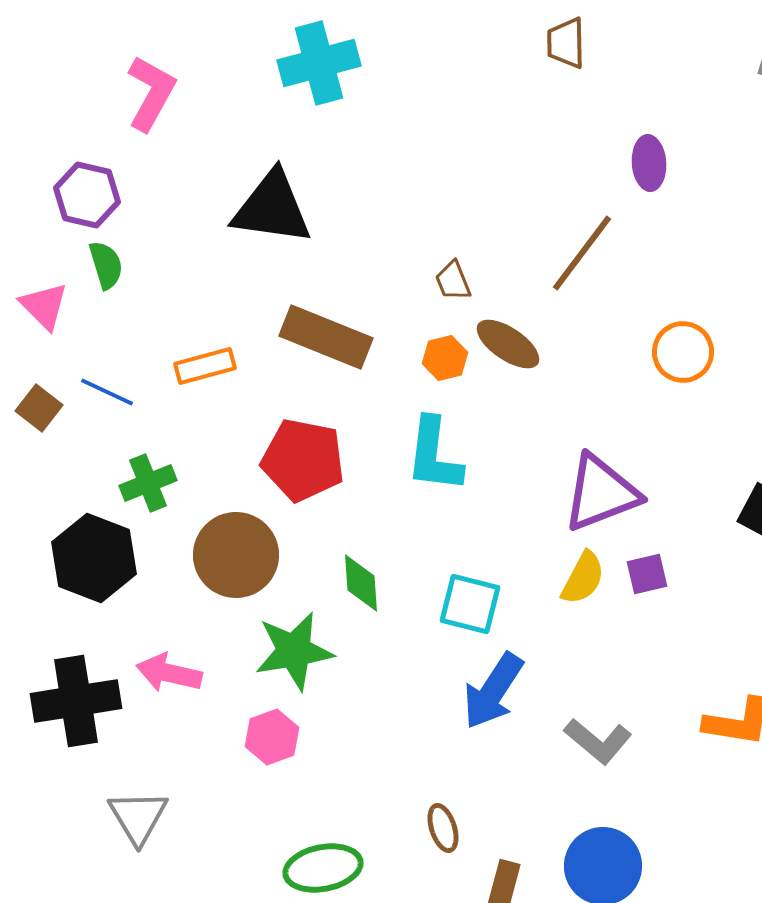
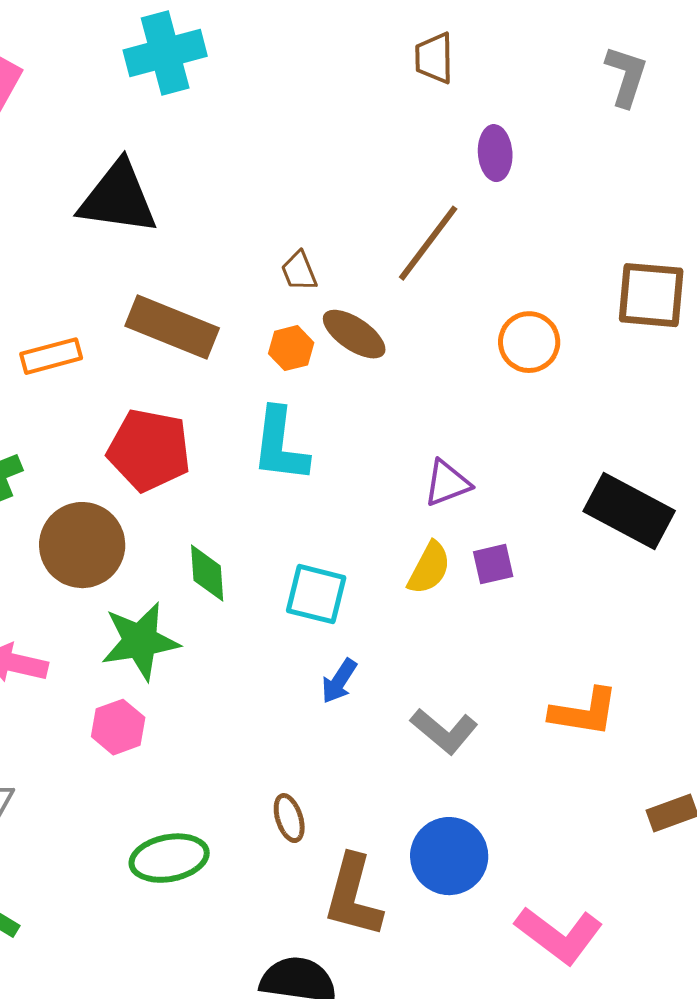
brown trapezoid: (566, 43) -> (434, 58), moved
purple triangle: (601, 493) -> (447, 483), size x0.6
blue arrow: (493, 691) -> (339, 681), size x0.6

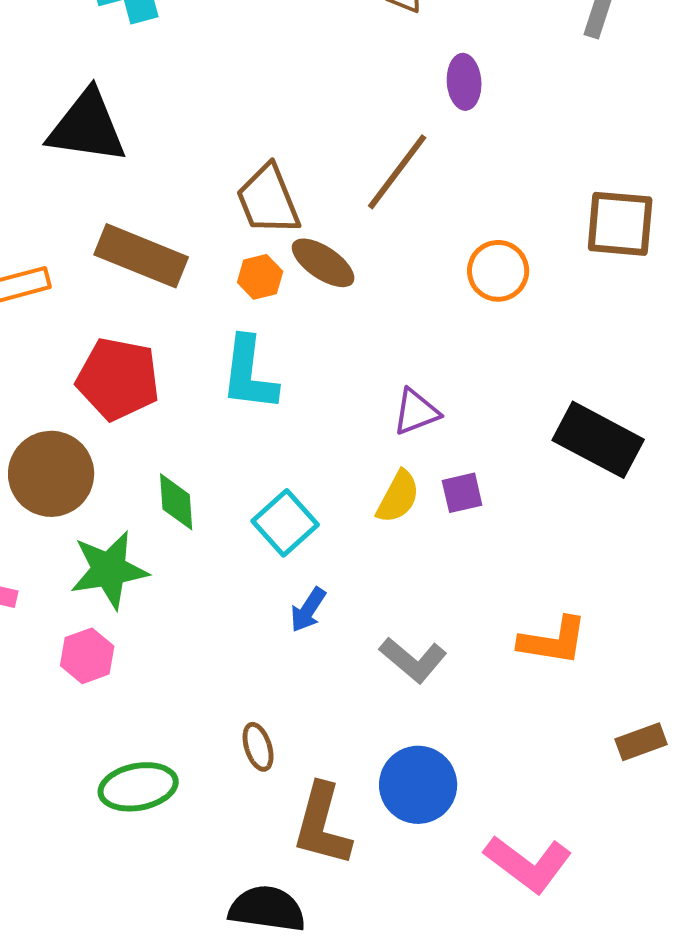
brown trapezoid: (299, 271) -> (268, 200), size x1.8
cyan square: (316, 594) -> (285, 523), turned 34

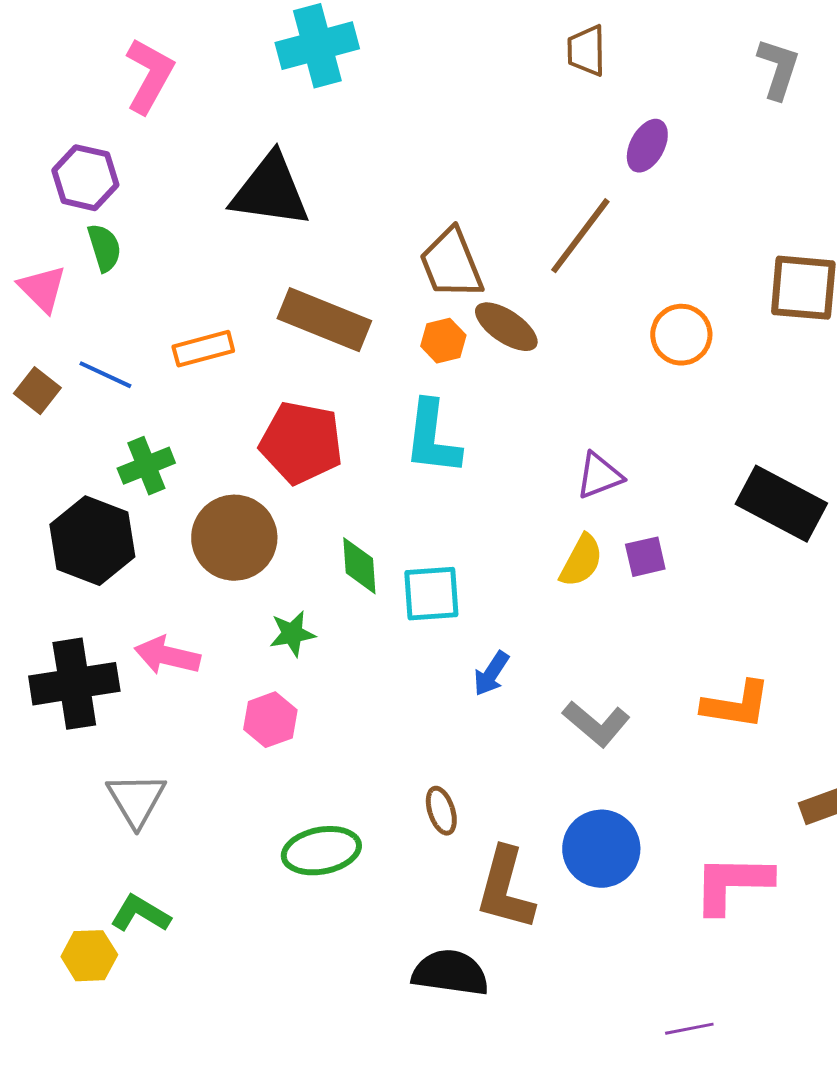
purple ellipse: (464, 82) -> (647, 146), turned 32
cyan square: (285, 523) -> (431, 594), moved, turned 38
green star: (109, 570) -> (292, 634), size x0.6
pink L-shape: (528, 864) -> (732, 884), moved, turned 144

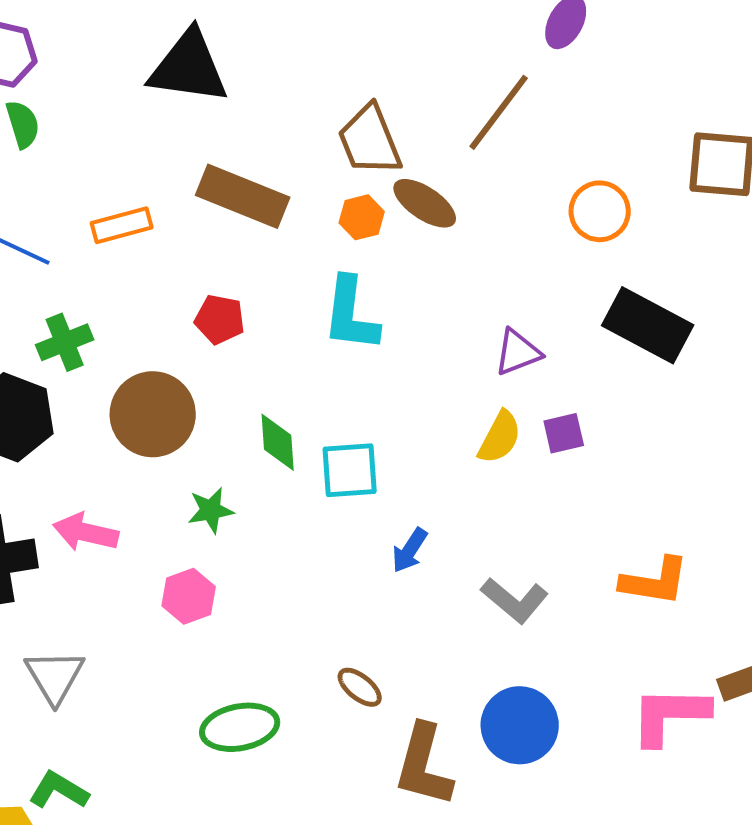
red pentagon: (301, 443) -> (220, 319), size x0.6
black rectangle: (781, 504) -> (648, 325), moved
brown ellipse: (441, 811) -> (360, 687), turned -33
pink L-shape: (732, 884) -> (670, 715), moved

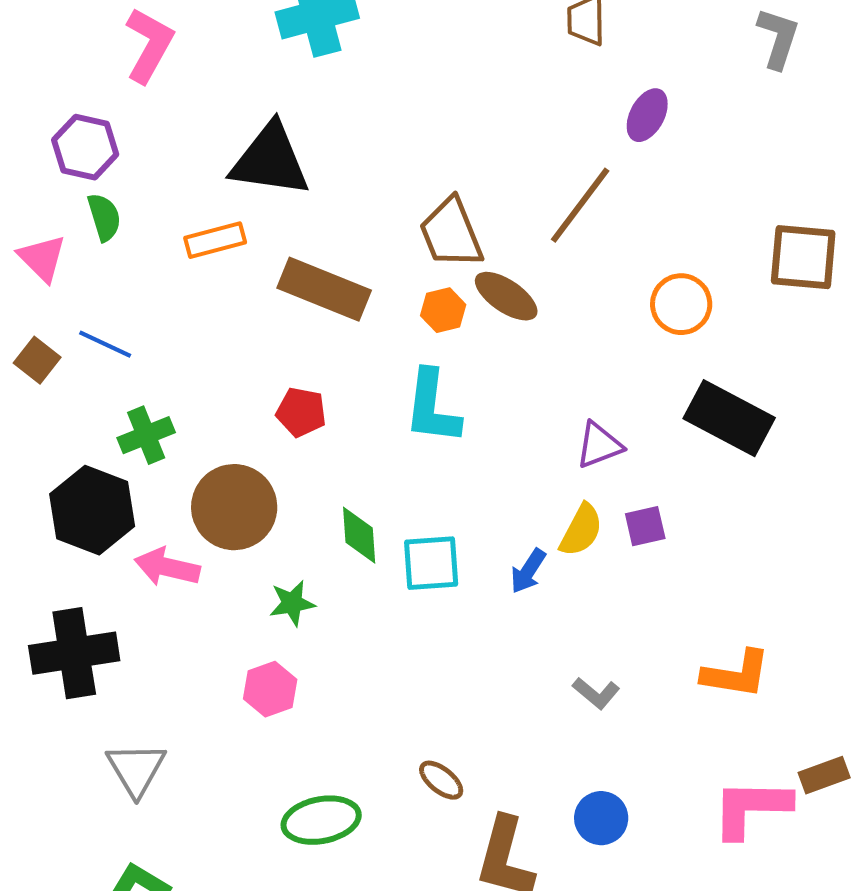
orange rectangle: (122, 225) -> (215, 240), moved
pink arrow: (86, 532) -> (167, 567), moved
blue arrow: (410, 550) -> (528, 571), moved
gray L-shape: (515, 600) -> (596, 693), size x0.7
blue circle: (520, 725) -> (601, 818), size x0.7

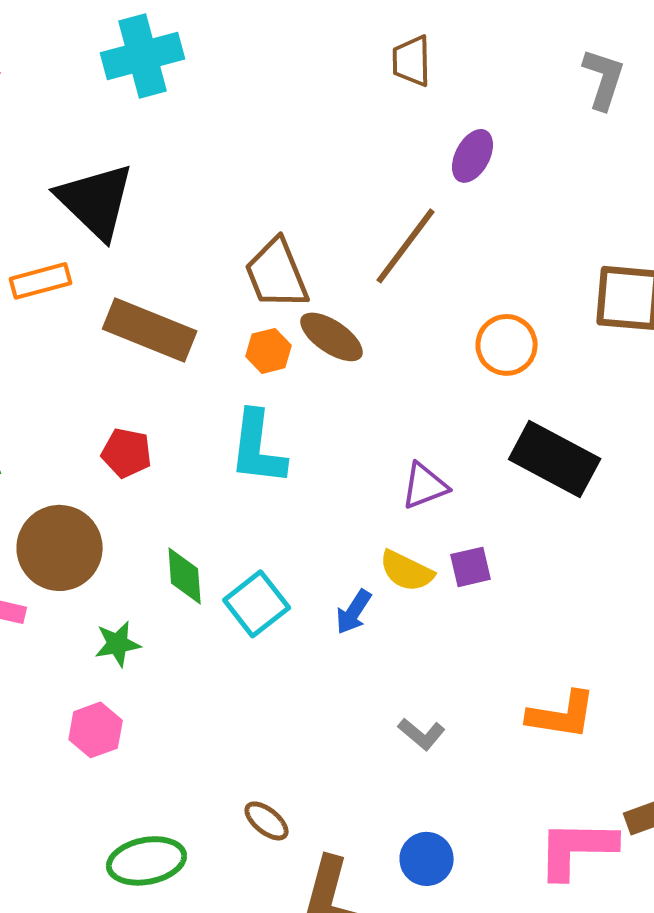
black triangle: (270, 160) -> (96, 201), turned 36
yellow semicircle: (581, 530) -> (407, 571), turned 88
cyan square: (431, 563) -> (257, 604), turned -34

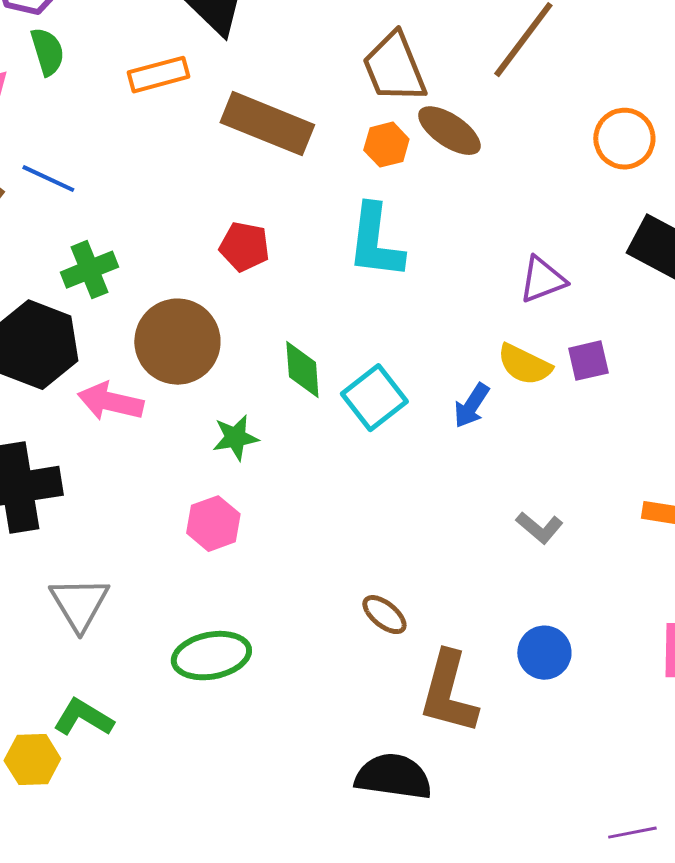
green ellipse: (147, 861) -> (211, 656), moved

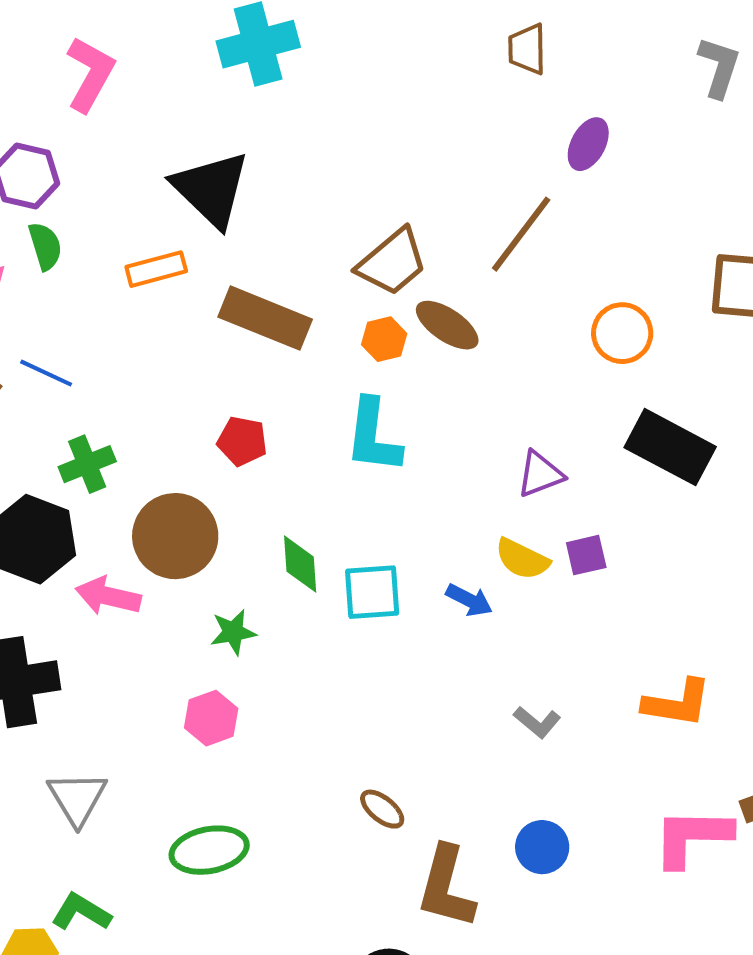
brown trapezoid: (394, 68) -> (392, 262), turned -108
cyan square: (374, 398) -> (372, 592), turned 34
blue arrow: (471, 406) -> (469, 600), turned -96

